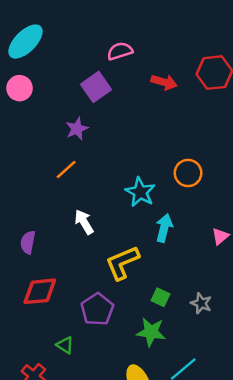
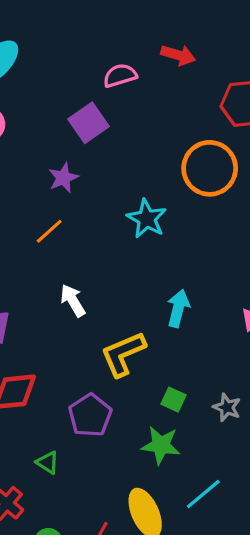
red arrow: (164, 82) -> (178, 55), moved
orange circle: (188, 173) -> (210, 168), moved, size x1.5
cyan star: (140, 192) -> (147, 219), moved

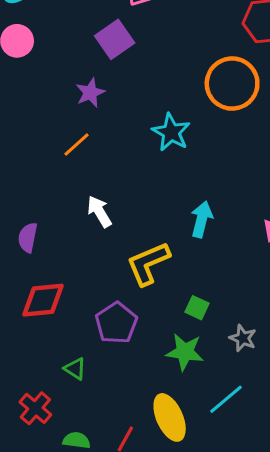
gray star: (227, 407) -> (243, 338), moved

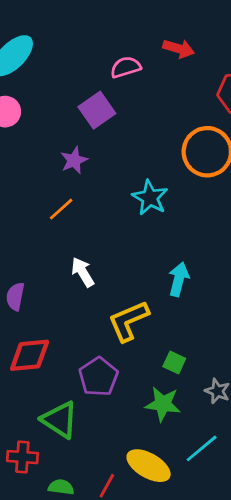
green triangle: (75, 369) -> (60, 420), size x1.8
red cross: (35, 408) -> (22, 457), turned -36
yellow ellipse: (170, 417) -> (149, 466), turned -36

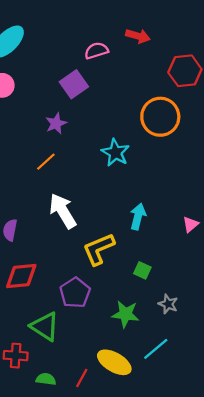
white arrow: (83, 272) -> (63, 211), size x1.5
green square: (174, 362) -> (142, 270), moved

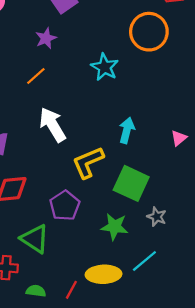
green square: (142, 270) -> (131, 183), size x2.0
yellow ellipse: (114, 362) -> (104, 274), turned -32

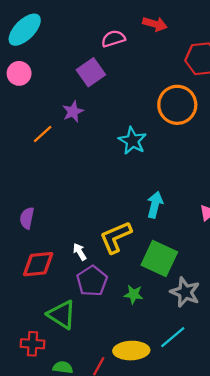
orange line: (36, 76) -> (43, 134), moved
white arrow: (53, 125) -> (80, 252), moved, size x0.5
gray star: (157, 217) -> (185, 292), size x1.5
green star: (115, 227) -> (134, 294), moved, size x0.7

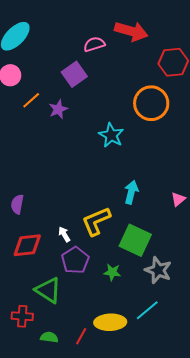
red arrow: (155, 24) -> (131, 31), size x1.5
orange line: (43, 134) -> (31, 100), moved

